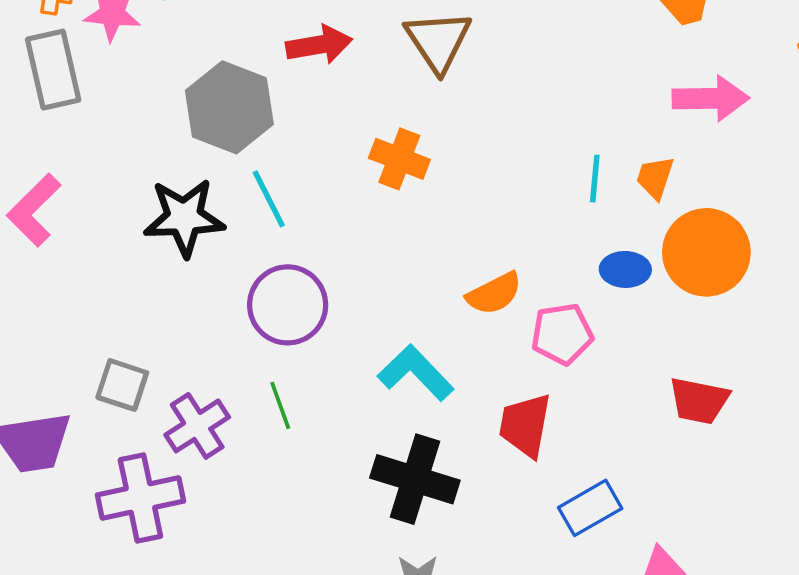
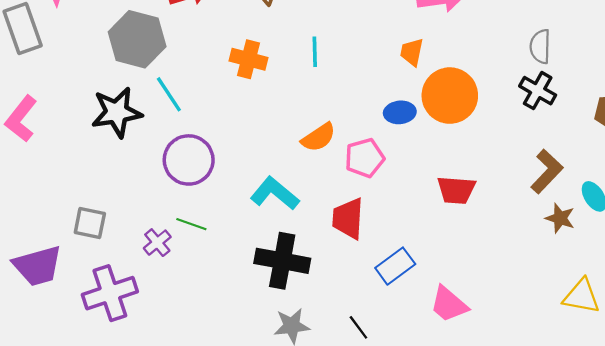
cyan line: (595, 179) -> (315, 52), moved
green line: (280, 405) -> (191, 224), turned -44
purple cross: (197, 426) -> (157, 243), moved, size x0.7

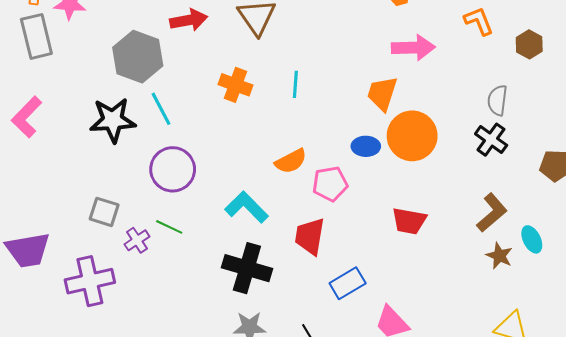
orange trapezoid: (412, 52) -> (382, 93), size x1.4
gray square: (90, 223) -> (104, 212), moved

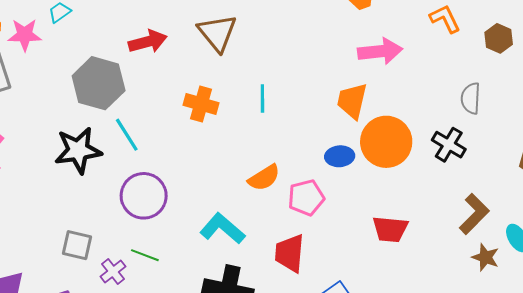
black cross: (491, 140) -> (449, 145), moved

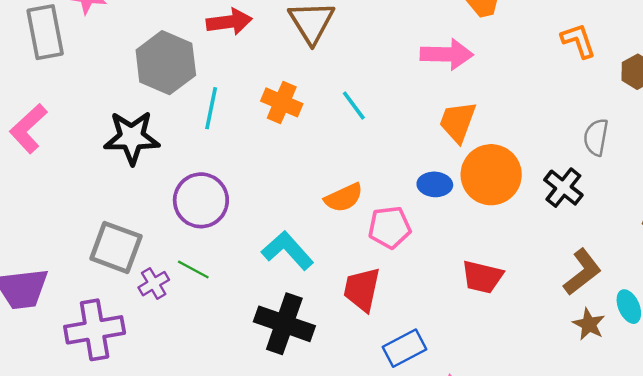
pink arrow: (380, 51) -> (447, 54), moved
cyan line: (262, 99) -> (354, 106), turned -44
cyan line: (127, 135) -> (211, 108), moved, turned 36
gray square: (77, 245) -> (116, 247), size x1.4

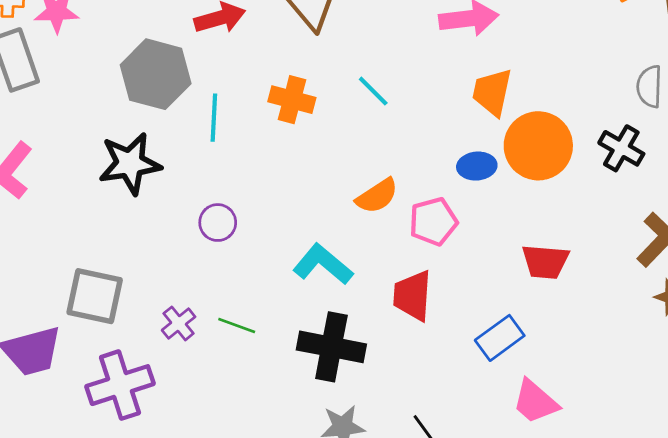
purple circle: (201, 200) -> (218, 223), size x0.6
gray square: (116, 247) -> (95, 296), moved
green line: (193, 270) -> (237, 325), moved
blue rectangle: (404, 348) -> (500, 338), moved

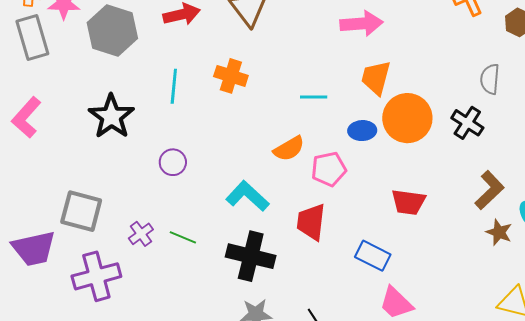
gray hexagon: (156, 74) -> (112, 30), moved
cyan line: (373, 91) -> (314, 97), moved, turned -48
black star: (130, 164) -> (111, 116), turned -30
blue rectangle: (500, 338) -> (373, 256), turned 60

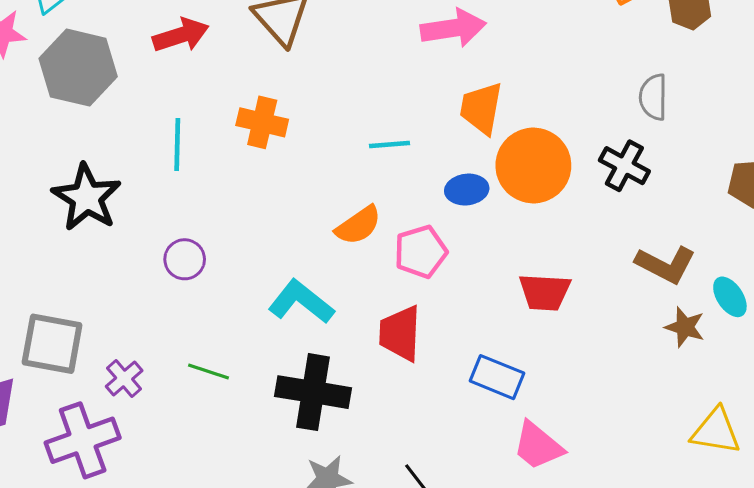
brown L-shape: (490, 190) -> (666, 265), turned 75
purple cross: (141, 234) -> (124, 378), moved

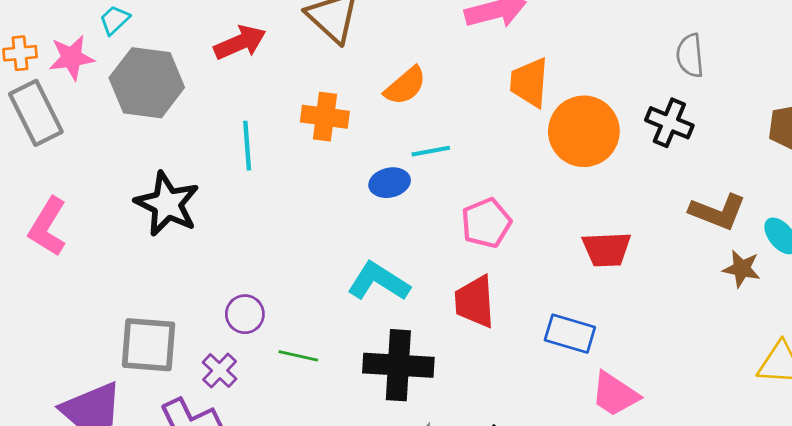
cyan line: (389, 144) -> (431, 151), moved
blue ellipse: (467, 190) -> (390, 183), moved
orange semicircle: (358, 225) -> (405, 86), moved
purple circle: (185, 259) -> (245, 314), moved

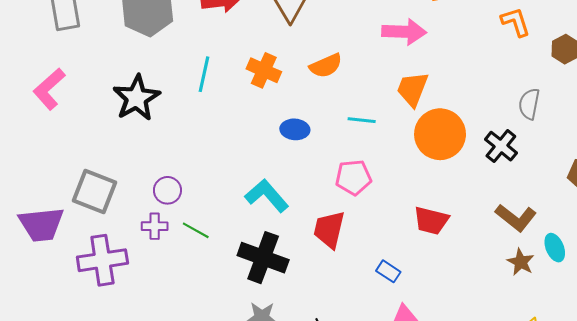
cyan line: (431, 151) -> (362, 120), moved
blue rectangle: (570, 334) -> (388, 271), size x0.7
purple cross: (220, 371) -> (155, 226), moved, turned 30

